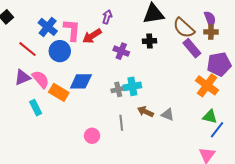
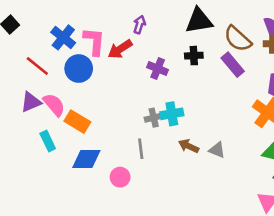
purple rectangle: (192, 48) -> (233, 65), moved
blue diamond: (81, 81) -> (86, 159), moved
gray line: (121, 123) -> (141, 149), moved

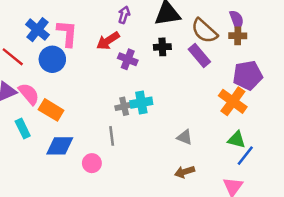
purple arrow: (139, 25) -> (124, 15), moved
red arrow: (120, 49) -> (108, 41), moved
brown arrow: (189, 146) -> (185, 172), moved, turned -42

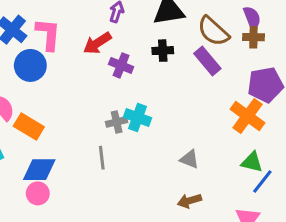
cyan cross: (141, 103) -> (137, 118), turned 30
pink circle: (92, 163) -> (38, 193), moved

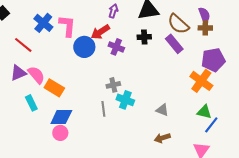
blue circle: (30, 65) -> (84, 47), moved
cyan cross: (137, 118) -> (125, 100), moved

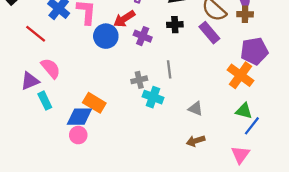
purple triangle: (18, 73) -> (30, 81), moved
orange rectangle: (54, 88) -> (94, 103), moved
gray line: (103, 109) -> (169, 69), moved

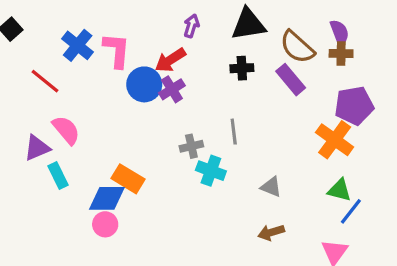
purple cross: (143, 36) -> (172, 89), moved, turned 36

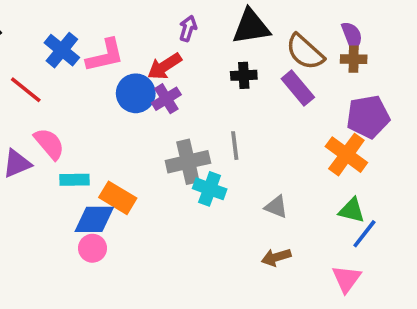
pink L-shape: (117, 50) -> (105, 56), turned 72
gray cross: (191, 146) -> (188, 162), size x1.6
cyan rectangle: (58, 176) -> (74, 180), moved, turned -65

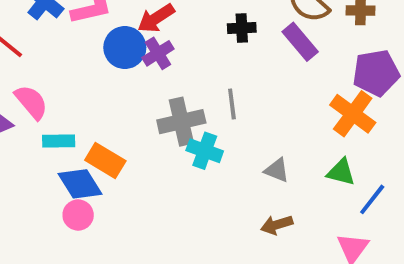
green triangle: (352, 210) -> (341, 172), moved
blue diamond: (94, 219) -> (80, 184), turned 57

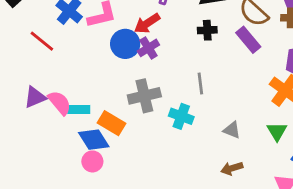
pink semicircle: (31, 102) -> (60, 103), moved
gray cross: (181, 122) -> (144, 96), moved
green triangle: (341, 172) -> (277, 131), turned 45

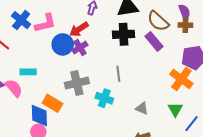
black cross: (207, 30) -> (124, 34), size x1.5
cyan rectangle: (79, 109) -> (28, 72), moved
blue diamond: (94, 140) -> (39, 115), turned 30

